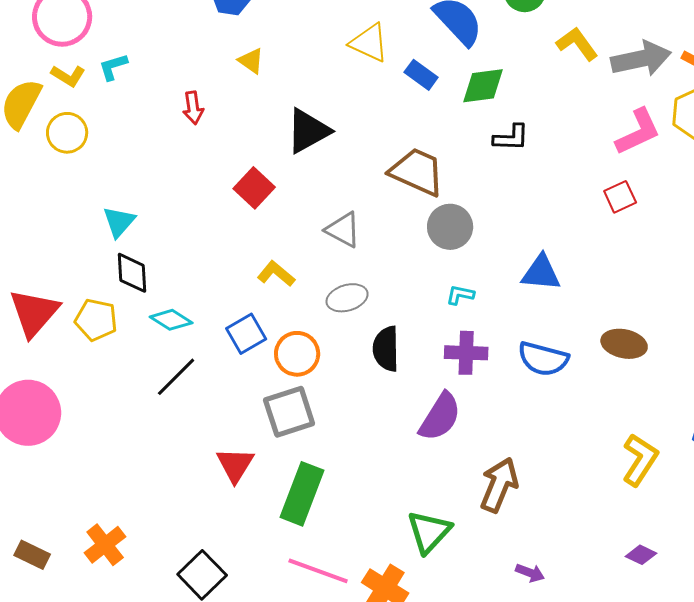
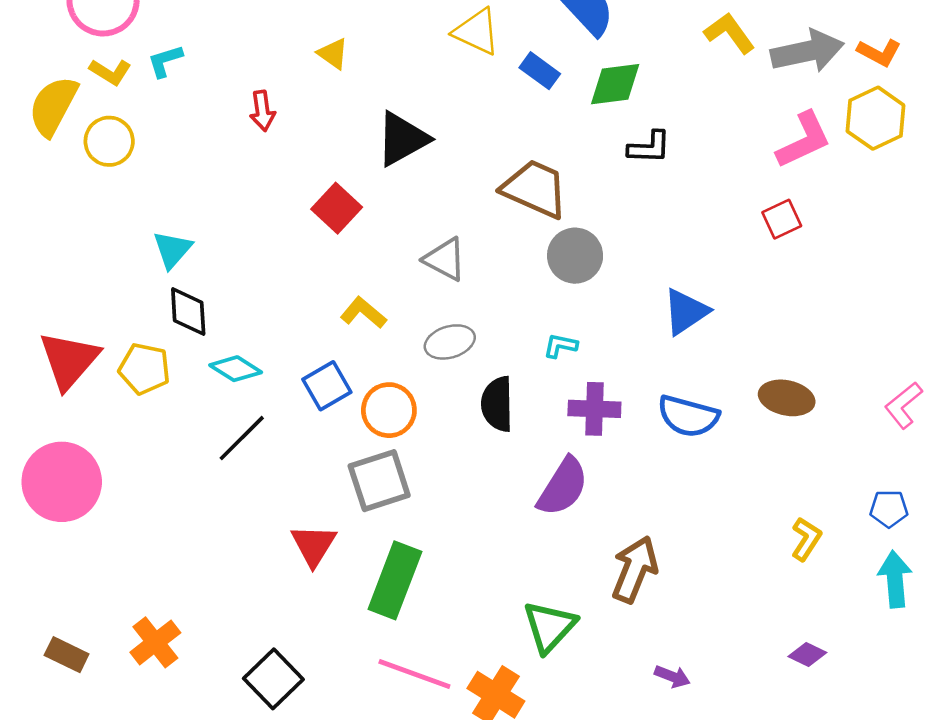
blue triangle: (541, 273) -> (686, 312), turned -39
cyan L-shape: (460, 295) -> (560, 346), moved
yellow L-shape: (640, 460) -> (806, 539), size x0.7

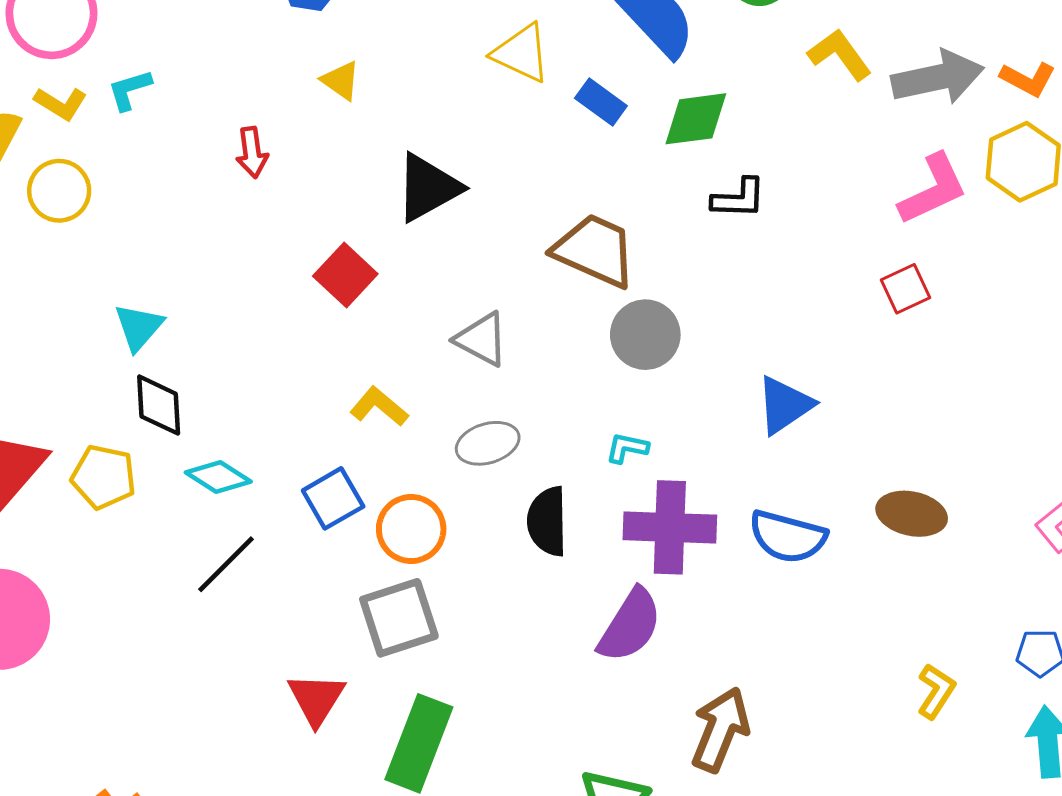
purple cross: (594, 409) -> (670, 527), size x1.4

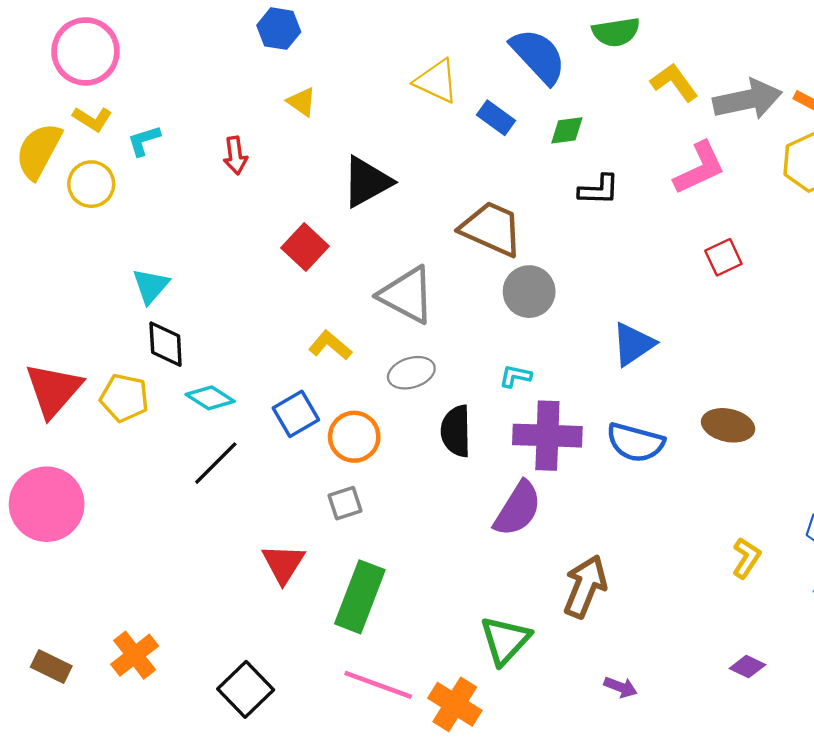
cyan L-shape: (130, 90) -> (144, 141), moved
green diamond: (696, 119) -> (567, 130), size x0.7
pink L-shape: (933, 189) -> (699, 168), moved
gray triangle: (482, 339) -> (407, 295), size x1.4
gray square: (399, 618) -> (345, 503), size x0.6

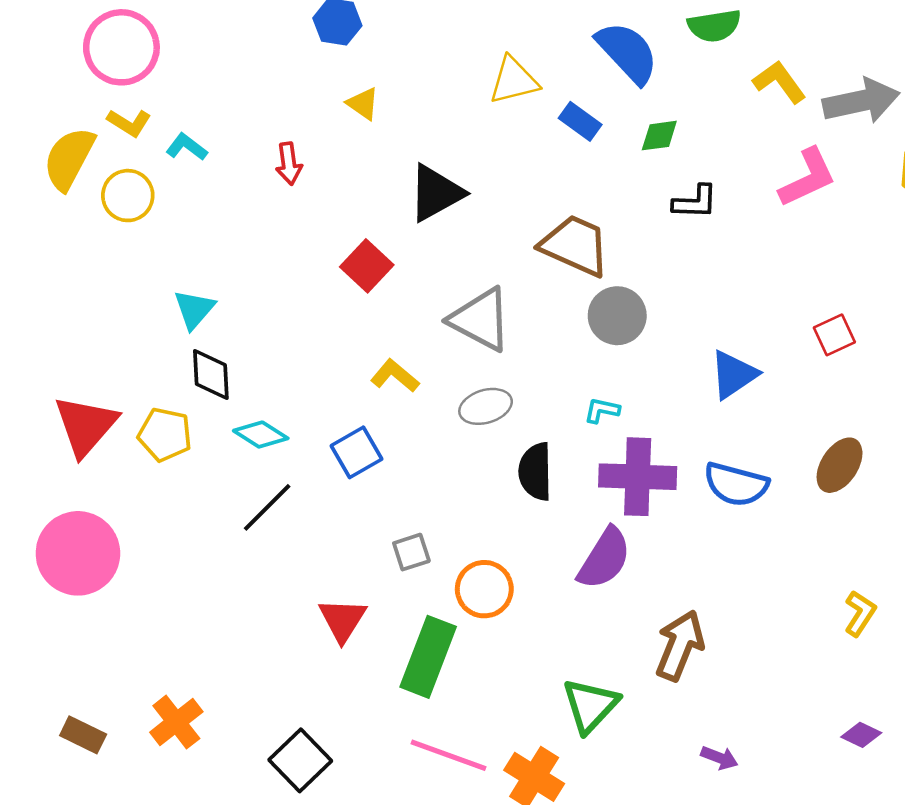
yellow triangle: (436, 81) -> (514, 81), turned -39
cyan L-shape: (144, 141) -> (187, 147), turned 54
red square: (723, 257) -> (834, 335), moved
brown ellipse: (728, 425) -> (840, 465), turned -69
orange circle: (354, 437) -> (484, 589), moved

